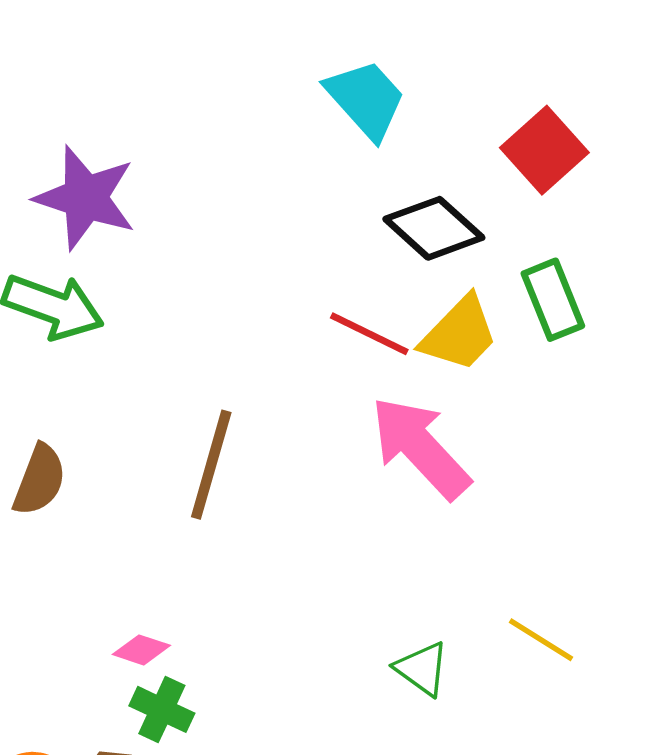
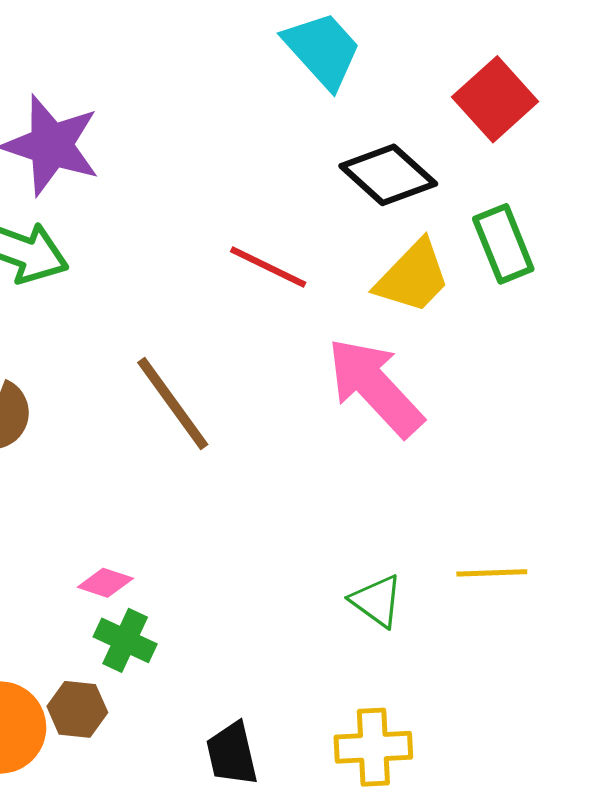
red line: (369, 334) -> (268, 267), moved
brown line: (211, 465) -> (173, 403), turned -52
yellow line: (541, 640) -> (492, 573), turned -34

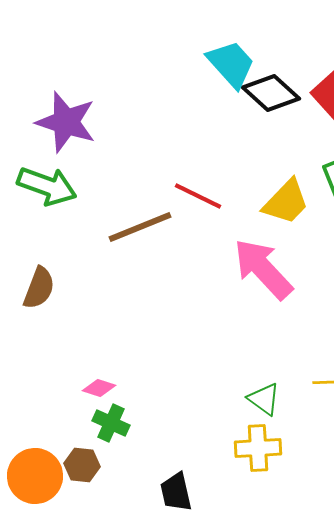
black diamond: (388, 175) -> (271, 93), moved
brown line: (173, 403) -> (140, 227), moved, turned -76
yellow cross: (373, 747) -> (258, 448), moved

